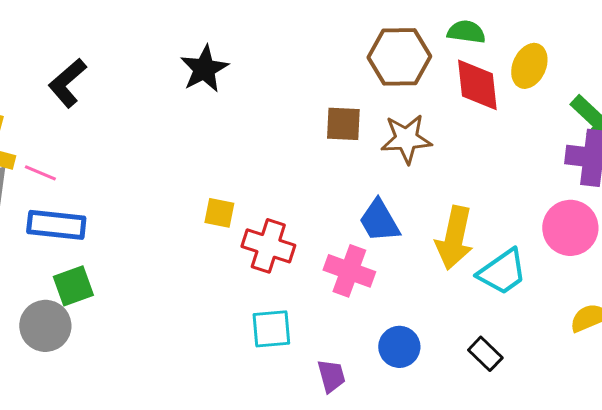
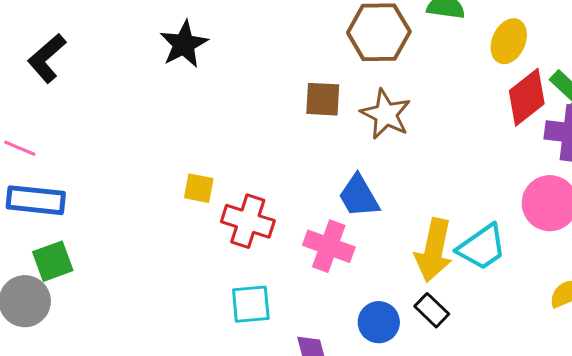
red diamond: (477, 85) -> (527, 97), moved, turned 58
brown star: (406, 139) -> (386, 114), turned 30
yellow arrow: (454, 238) -> (434, 250), moved
black rectangle: (485, 354) -> (432, 310), moved

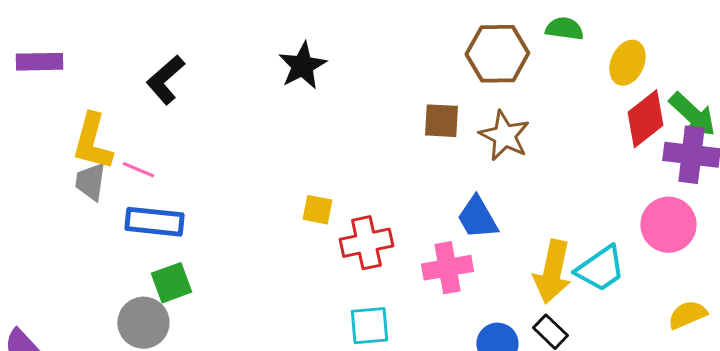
red cross: (248, 221) -> (366, 243), turned -30
pink cross: (329, 246) -> (447, 268), turned -30

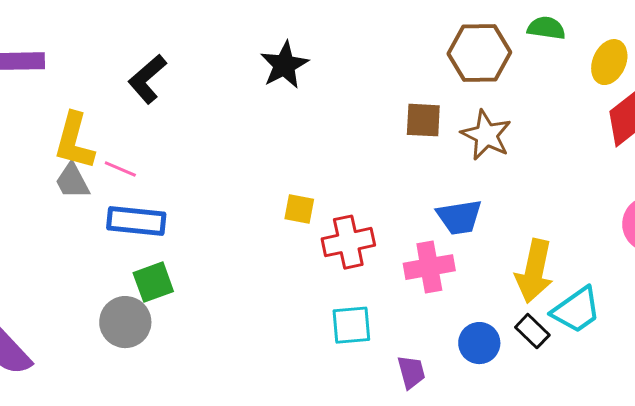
gray trapezoid: (90, 182) -> (72, 181), turned -36
blue trapezoid: (477, 218) -> (459, 217), turned -69
cyan trapezoid: (600, 269) -> (576, 310), moved

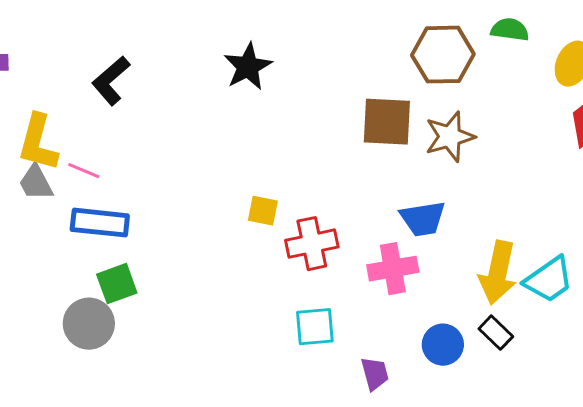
brown square: (423, 120) -> (387, 122), size x1.4
brown star: (486, 135) -> (450, 137), turned 30
cyan trapezoid: (576, 310) -> (549, 280), moved

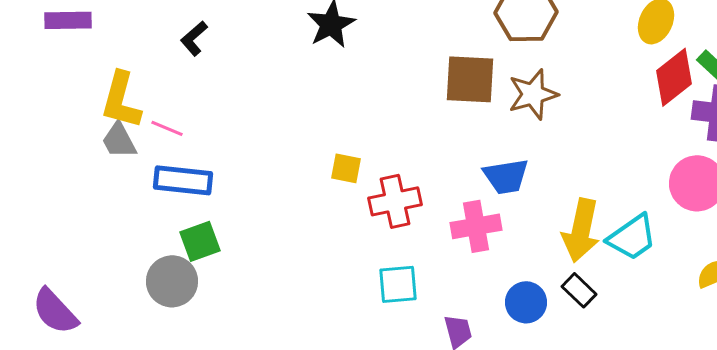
black L-shape: (111, 81) -> (194, 38), size x0.7

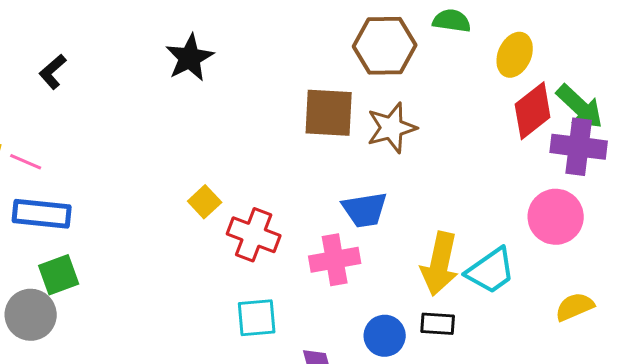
yellow square: (346, 168) -> (205, 202), turned 36
red cross: (395, 201) -> (254, 235), turned 33
black rectangle: (579, 290) -> (438, 324), turned -40

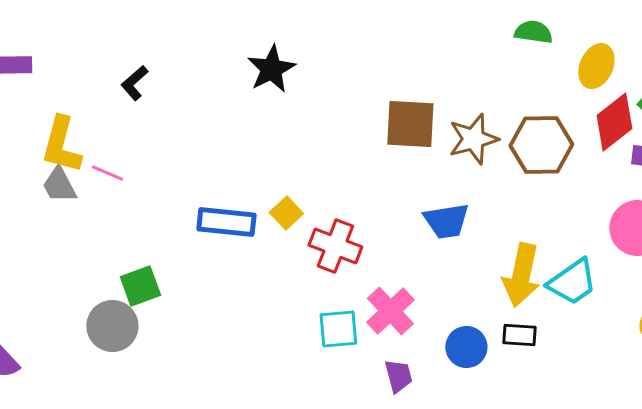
brown hexagon: (385, 46) -> (541, 145), moved
blue rectangle: (42, 214) -> (226, 222), moved
pink cross: (335, 260) -> (390, 311), moved, turned -33

